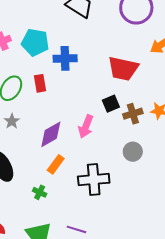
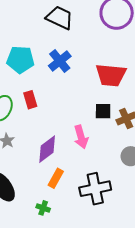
blue cross: (65, 58) -> (60, 61), moved, turned -30
black square: (111, 104) -> (103, 111), turned 30
pink arrow: (86, 126) -> (81, 137), turned -30

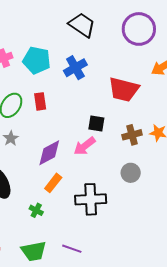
black square: (103, 111) -> (96, 123), moved
pink arrow: (81, 137) -> (85, 146), turned 60

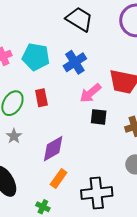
pink arrow: (85, 146) -> (90, 93), moved

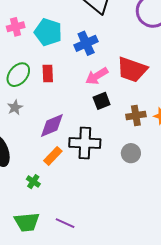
black square: (99, 117) -> (102, 101), turned -36
black cross: (97, 193) -> (85, 143), moved

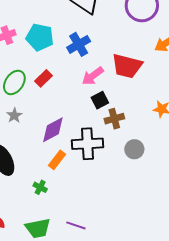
red rectangle: (48, 73) -> (44, 78), turned 54
brown cross: (136, 116) -> (114, 119), moved

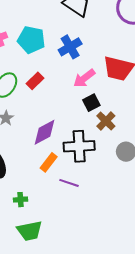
brown cross: (114, 119) -> (106, 121), turned -30
green cross: (40, 187) -> (21, 200), moved, turned -32
purple line: (76, 225) -> (69, 183), moved

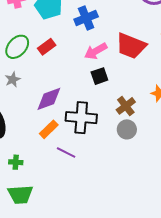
brown cross: (106, 121) -> (126, 106), moved

